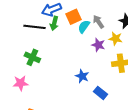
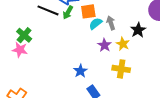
green cross: (32, 57) -> (24, 35), moved
pink star: (21, 83) -> (20, 50), moved

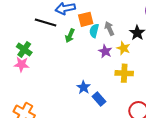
green arrow: (68, 12) -> (70, 36), moved
cyan semicircle: (96, 24) -> (94, 31), turned -32
blue star: (80, 71) -> (84, 87), moved

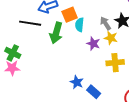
gray arrow: (109, 28) -> (105, 23), moved
green arrow: (70, 36) -> (56, 33), size x1.5

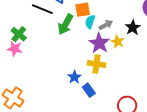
gray arrow: (105, 23) -> (106, 25), moved, turned 80
purple star: (93, 44) -> (99, 43), size x1.5
yellow cross: (115, 63) -> (96, 64), moved

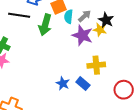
black star: (133, 28) -> (106, 20), moved
yellow cross: (96, 64) -> (96, 65), moved
blue star: (74, 77) -> (63, 83), moved

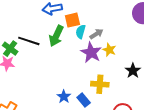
black line: (19, 15) -> (29, 41), moved
black star: (106, 20) -> (133, 71), moved

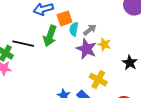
yellow cross: (100, 84) -> (98, 80), turned 30

